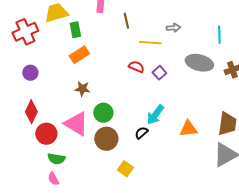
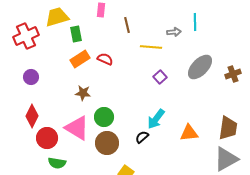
cyan line: (219, 35) -> (195, 22), moved
gray ellipse: (199, 63) -> (200, 67), turned -60
red semicircle: (136, 67) -> (105, 59), moved

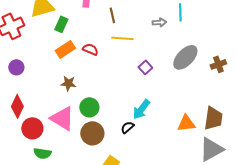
green rectangle: (76, 34) -> (61, 24), turned 35
yellow line: (151, 47) -> (122, 38), moved
orange triangle: (189, 133) -> (186, 123), moved

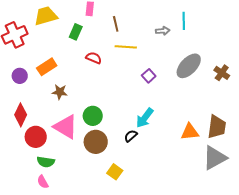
green rectangle: (61, 24) -> (76, 32), moved
orange rectangle: (65, 49) -> (47, 67), moved
brown cross: (218, 64) -> (222, 73), turned -35
brown star: (68, 83) -> (60, 92), moved

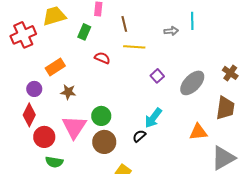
gray ellipse: (189, 66) -> (192, 83), moved
purple circle: (20, 76) -> (34, 89), moved
pink triangle: (66, 127) -> (74, 127), turned 32
brown trapezoid: (217, 127) -> (225, 108), moved

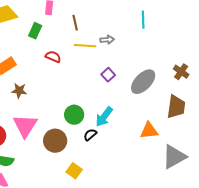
gray arrow: (171, 31) -> (107, 40), moved
green circle: (101, 116) -> (74, 115), moved

